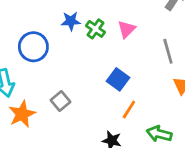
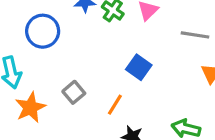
gray line: (168, 51) -> (195, 35), turned -65
orange line: (129, 110) -> (115, 105), moved

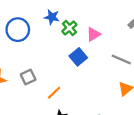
blue square: (139, 67) -> (78, 57), moved

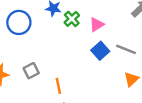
blue square: (78, 57) -> (100, 51), moved
orange line: (54, 93) -> (58, 86), turned -56

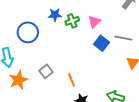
green cross: (72, 19) -> (72, 21), turned 32

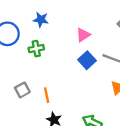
green cross: (72, 21) -> (36, 49), moved
gray square: (46, 71) -> (22, 90), moved

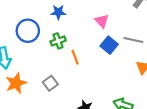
pink triangle: (83, 35) -> (102, 21), turned -32
orange line: (47, 95) -> (75, 57), moved

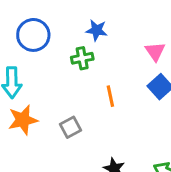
blue circle: (28, 31) -> (33, 35), moved
green cross: (58, 41) -> (82, 58), moved

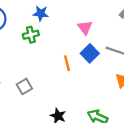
orange line: (110, 96) -> (67, 63), moved

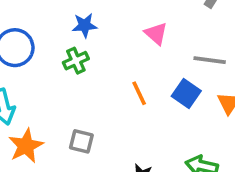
blue square: (90, 53) -> (186, 93), moved
gray square: (24, 86) -> (81, 141), turned -35

